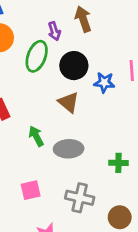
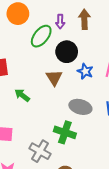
green arrow: (36, 136) -> (22, 95), turned -42
gray ellipse: (69, 149) -> (80, 107), moved
green cross: (118, 163) -> (65, 132), moved, size x1.5

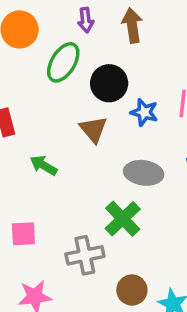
purple arrow: (60, 22) -> (86, 20), moved
green cross: (65, 132) -> (123, 219), turned 35
gray cross: (40, 151) -> (85, 255), turned -35

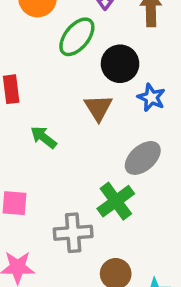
gray ellipse: (144, 173) -> (143, 158), turned -57

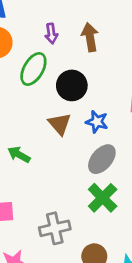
blue star: (151, 97) -> (97, 122), moved
green cross: (116, 201) -> (103, 198), moved

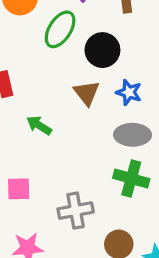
gray ellipse: (102, 159) -> (133, 135), turned 48
green cross: (103, 198) -> (131, 179), turned -32

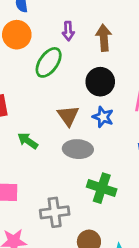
black circle: (102, 50) -> (100, 82), moved
gray ellipse: (133, 135) -> (78, 149), moved

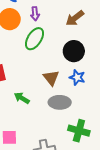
purple arrow: (68, 31) -> (35, 14), moved
brown arrow: (104, 38) -> (75, 18), turned -120

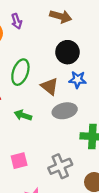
brown arrow: (75, 18) -> (61, 16), turned -114
green ellipse: (34, 39) -> (20, 72), moved

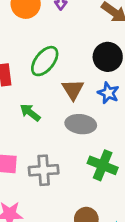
gray cross: (60, 166) -> (44, 170), moved

